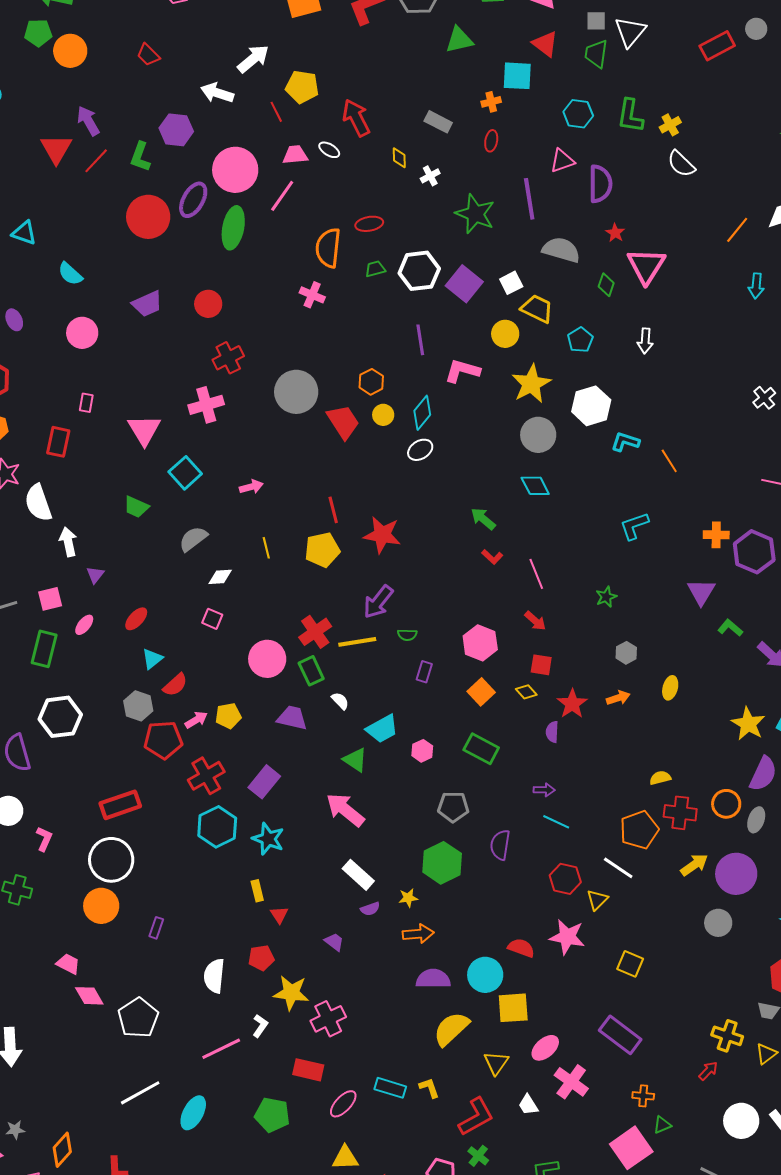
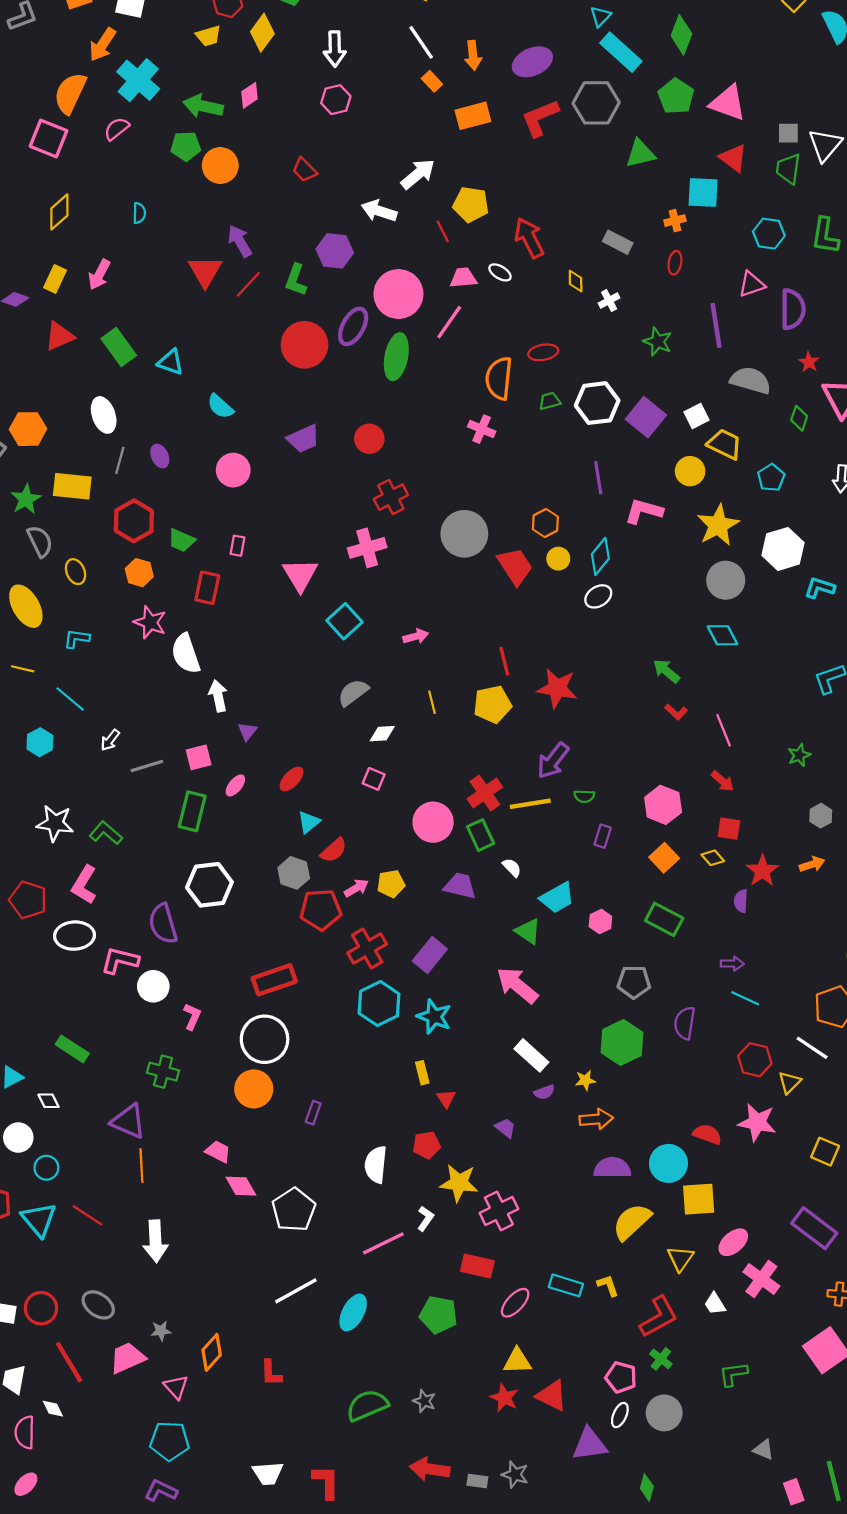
green star: (475, 214) -> (658, 342), size x0.7
green trapezoid: (136, 507) -> (181, 540), moved

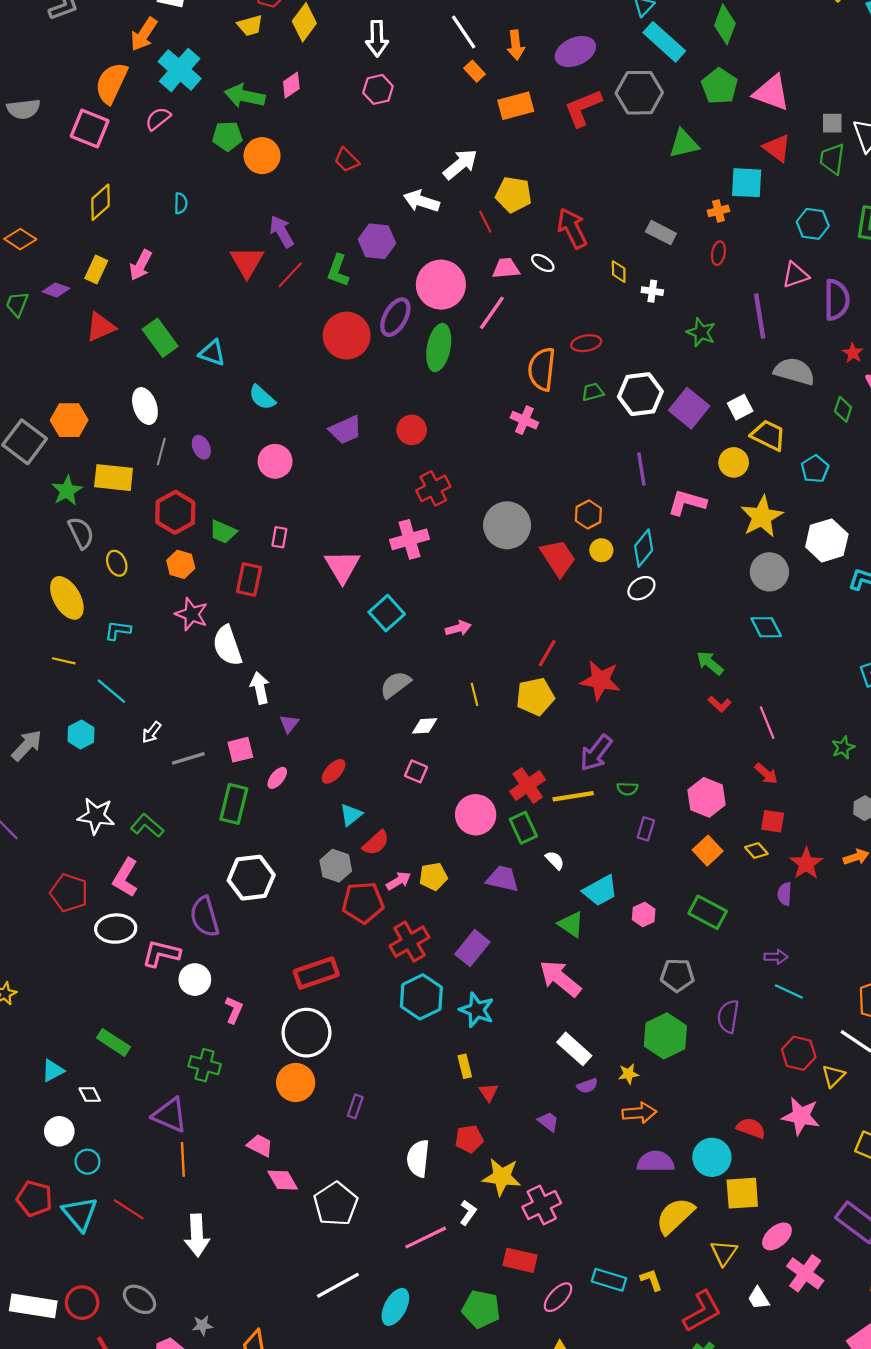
white cross: (609, 301) -> (652, 291), turned 36
red line: (504, 661) -> (547, 653), turned 44

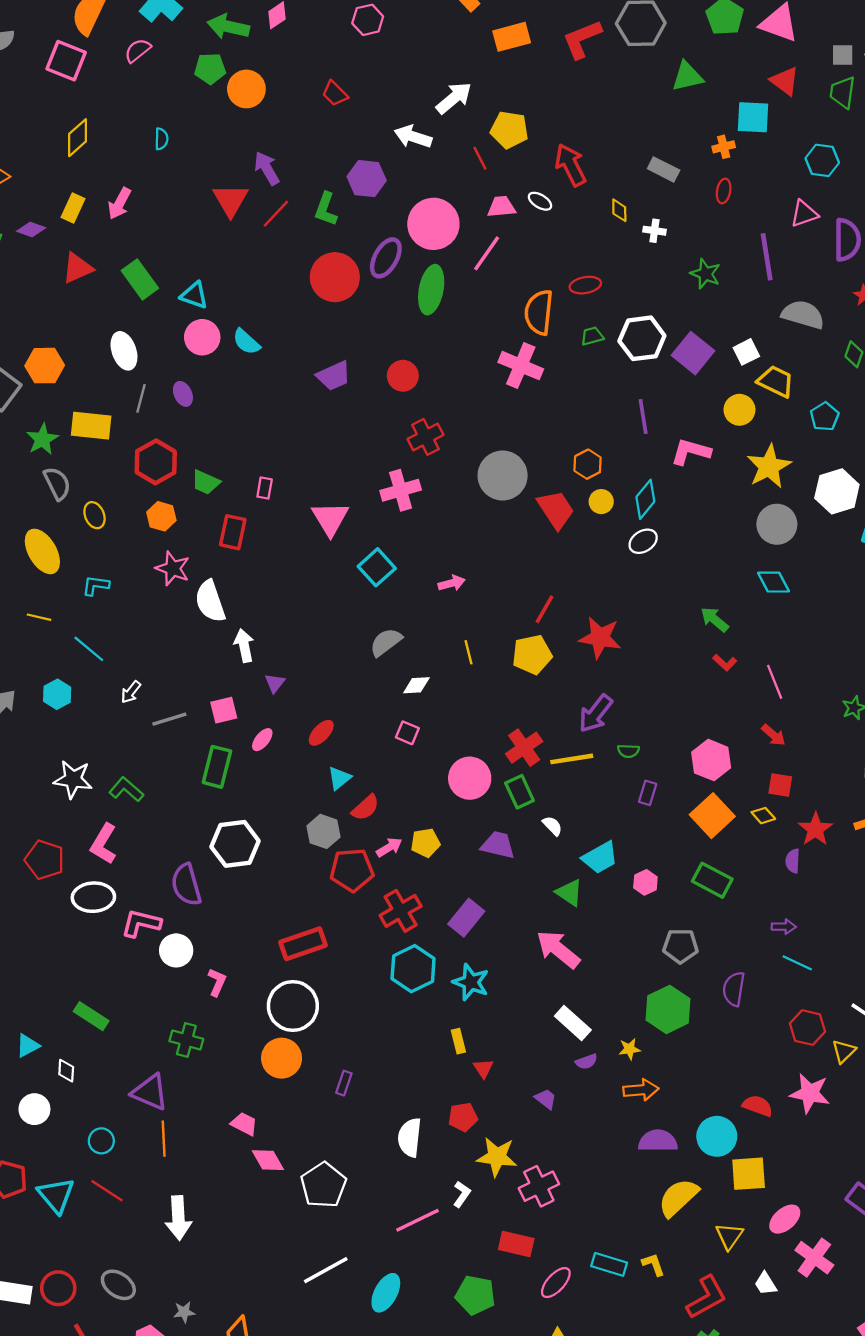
pink cross: (524, 420) -> (521, 366), size x1.5
pink circle: (275, 461) -> (202, 337), moved
orange square: (708, 851) -> (712, 816), size x1.4
white diamond: (90, 1094) -> (66, 1071), turned 30
cyan circle: (87, 1162) -> (101, 1141), moved

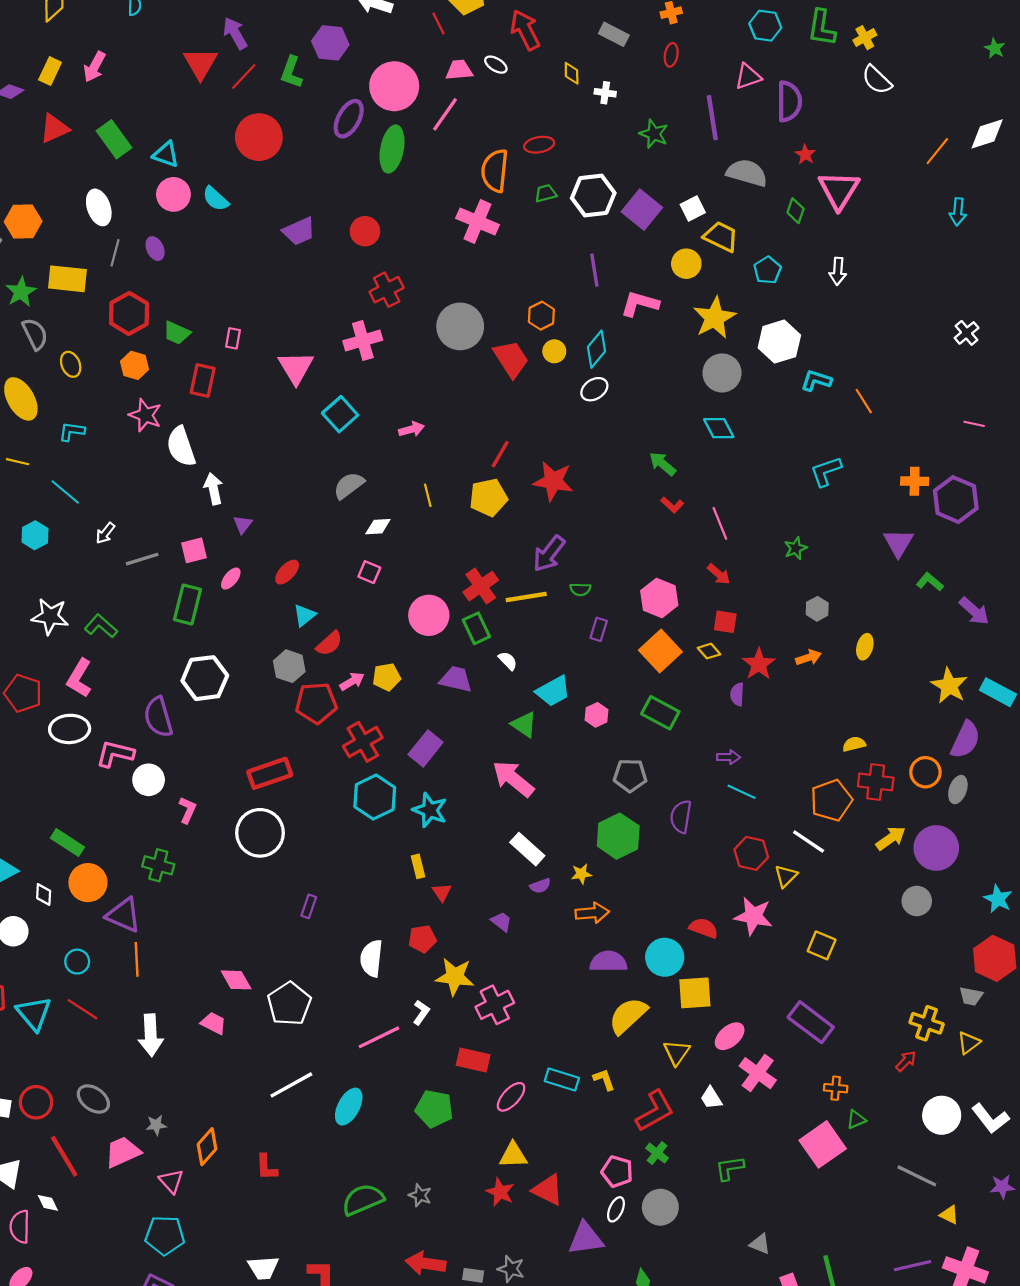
red circle: (335, 277) -> (259, 137), moved
orange circle: (282, 1058) -> (88, 883), moved
pink trapezoid: (244, 1124) -> (213, 1023), moved

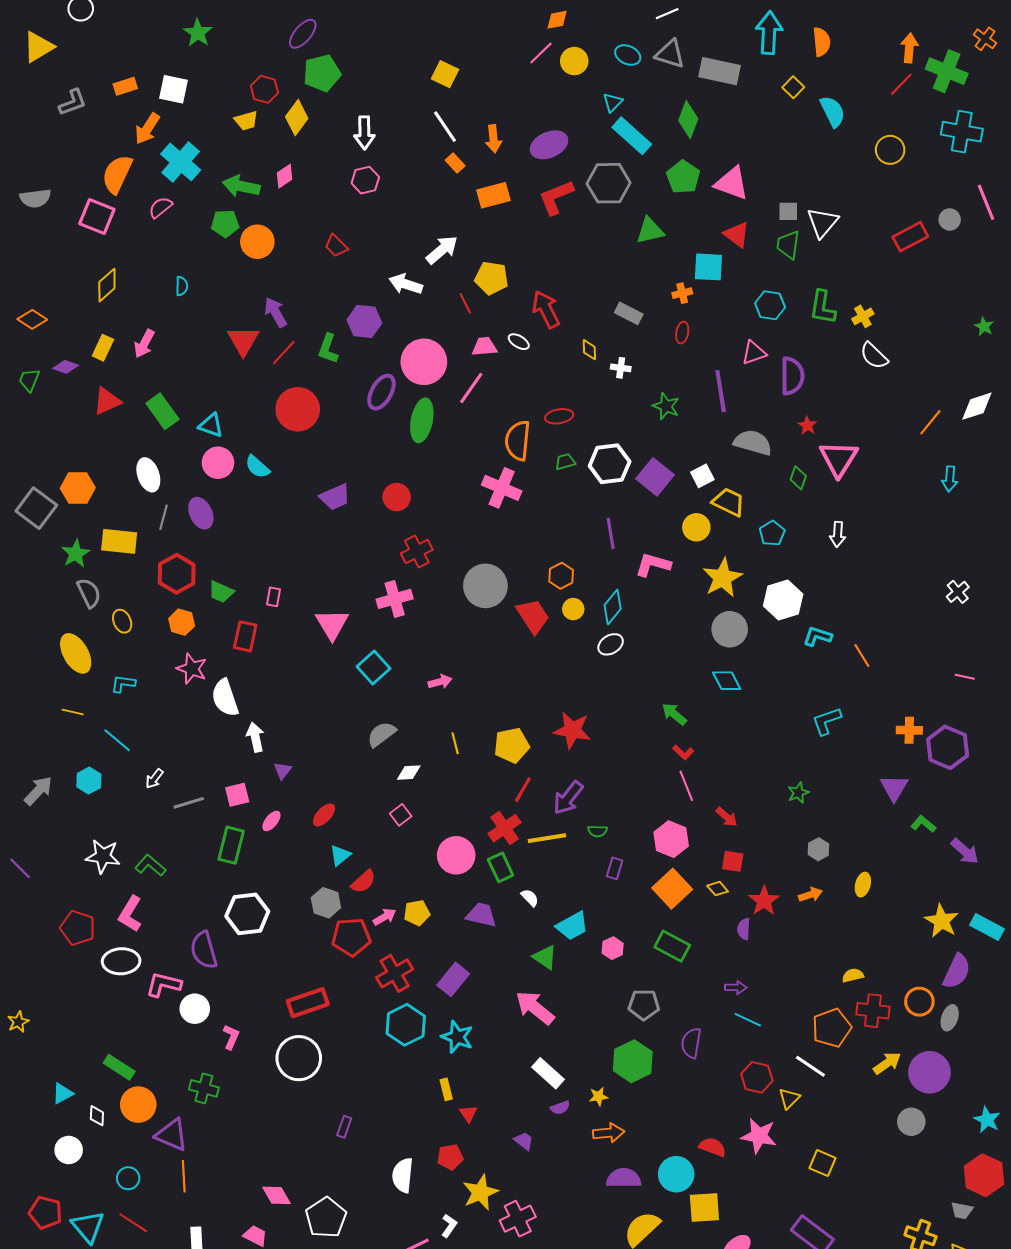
purple ellipse: (155, 249) -> (201, 513), size x1.4
red line: (500, 454) -> (523, 790), moved
pink line: (720, 523) -> (686, 786), moved
pink square: (369, 572) -> (401, 815), turned 30
yellow star: (455, 977) -> (480, 1192), turned -30

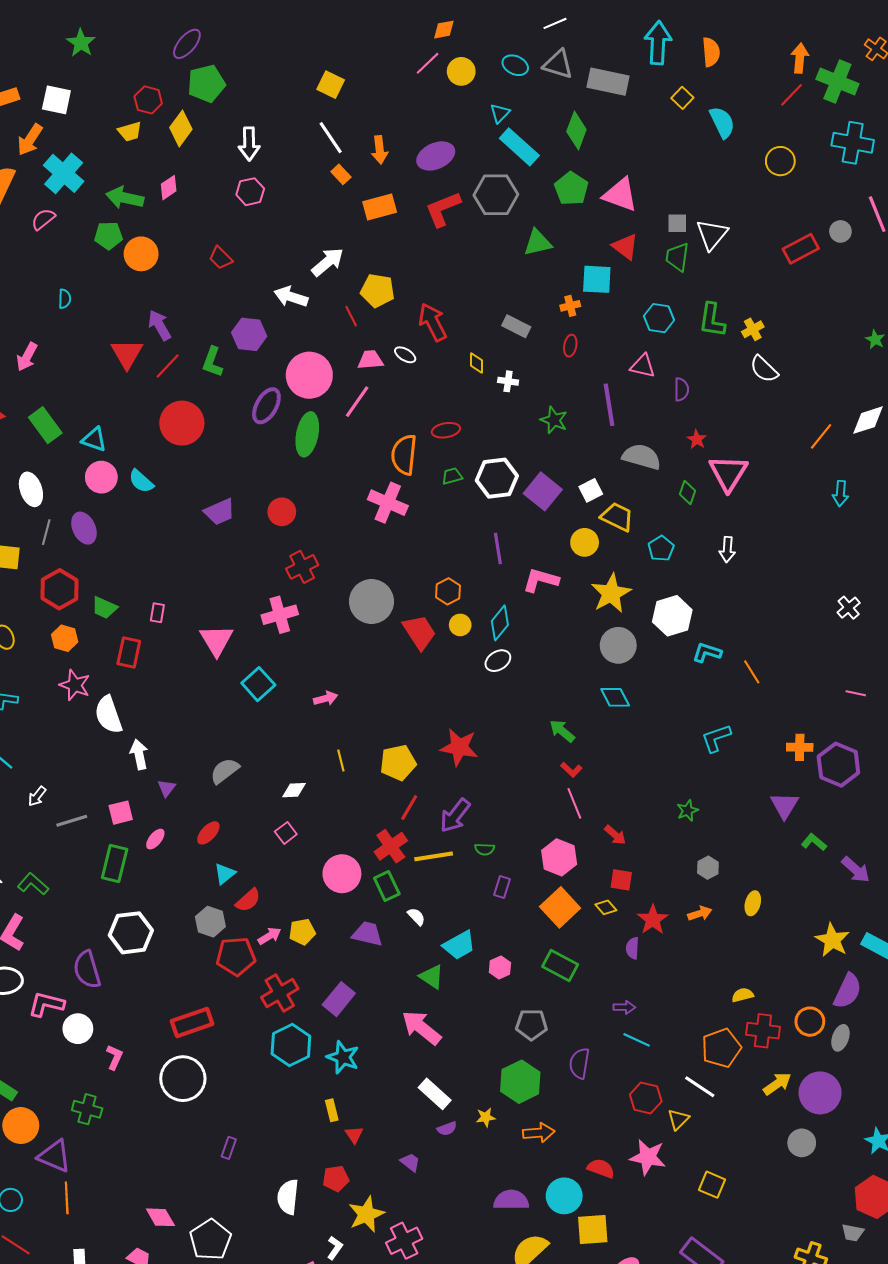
pink triangle: (754, 353) -> (643, 366), turned 32
purple semicircle: (792, 376) -> (681, 389), size x0.6
gray semicircle: (381, 734) -> (225, 771), moved
orange arrow: (609, 1133) -> (539, 1133), moved

